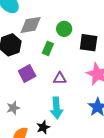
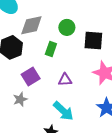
gray star: (13, 108) -> (20, 99), moved
cyan arrow: (56, 108) -> (63, 111), turned -40

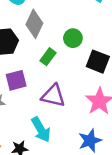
gray diamond: (31, 25) -> (34, 24), turned -70
purple triangle: (65, 80) -> (53, 96), size x1.5

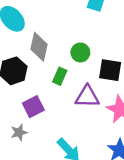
purple triangle: (53, 96) -> (87, 97), moved

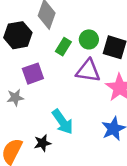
green circle: (80, 52) -> (89, 39), moved

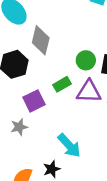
green rectangle: (63, 47) -> (62, 84), moved, turned 35

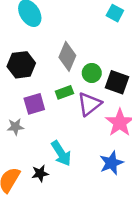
gray diamond: (41, 40) -> (67, 56), moved
purple triangle: (89, 92) -> (89, 104), turned -50

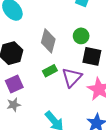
green circle: (92, 73) -> (81, 36), moved
purple square: (34, 104) -> (14, 84), moved

